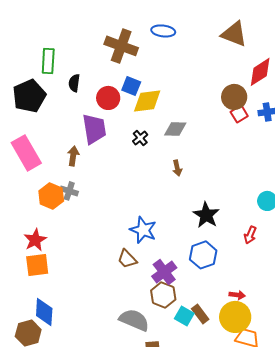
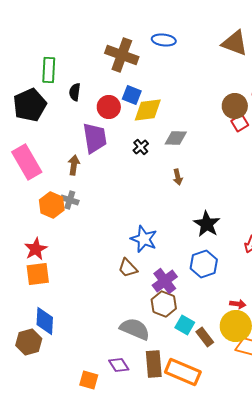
brown rectangle: (200, 314) -> (205, 337), moved

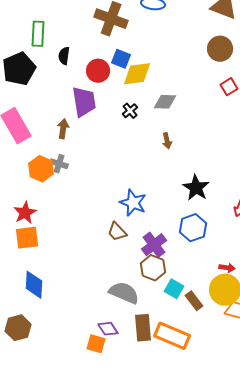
brown circle: (235, 106) -> (220, 49), moved
brown hexagon: (29, 342) -> (18, 328), moved
orange square: (89, 380) -> (96, 344), moved

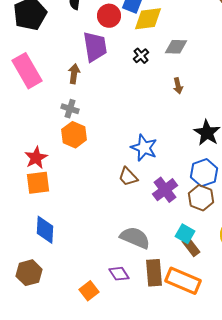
orange hexagon: (41, 169) -> (74, 135), moved
brown hexagon: (153, 268) -> (201, 198), moved
brown rectangle: (194, 301) -> (191, 247), moved
orange square: (96, 344) -> (89, 291), moved, turned 36

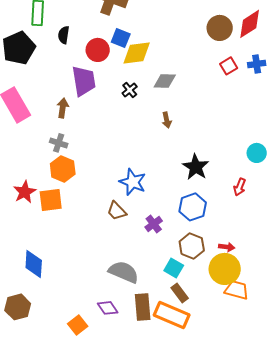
orange square: (38, 183) -> (51, 200), moved
purple cross: (165, 190) -> (154, 224), size x0.7
brown hexagon: (201, 198) -> (192, 246), moved
brown rectangle: (191, 247) -> (180, 293), moved

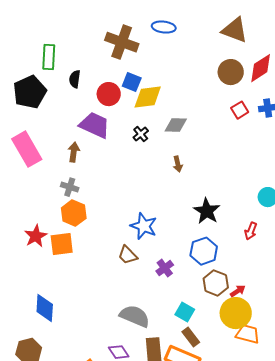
purple trapezoid: (84, 81) -> (95, 125), turned -56
brown hexagon: (192, 246) -> (216, 283), moved
red arrow: (227, 247) -> (238, 291), turned -42

